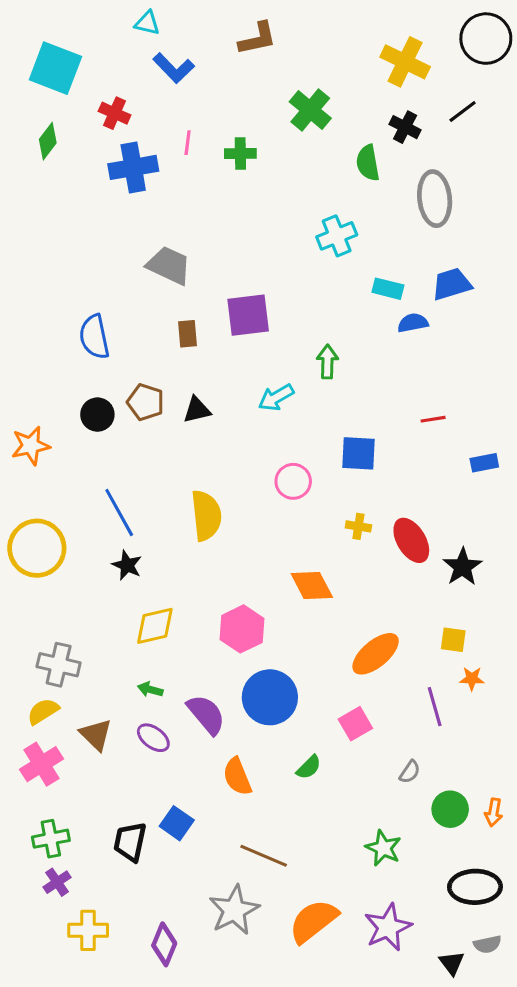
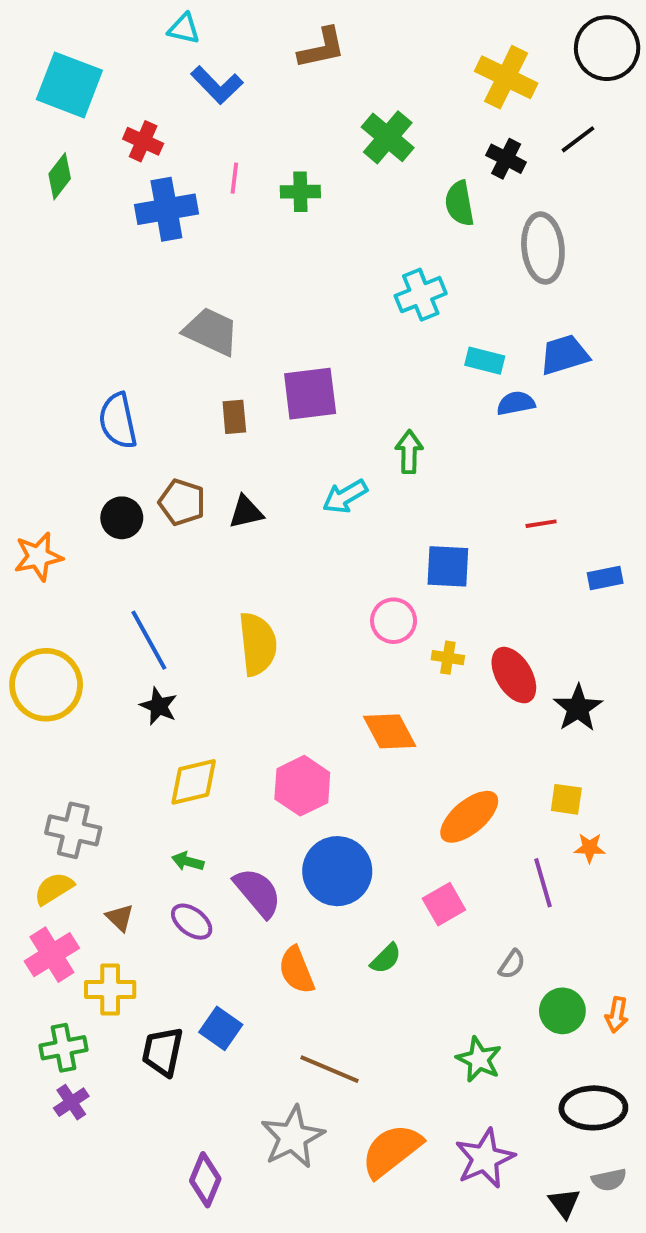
pink circle: (293, 481) -> (394, 621), moved
brown triangle: (96, 735) -> (120, 918), size x0.7
yellow cross: (88, 930) -> (110, 990), moved

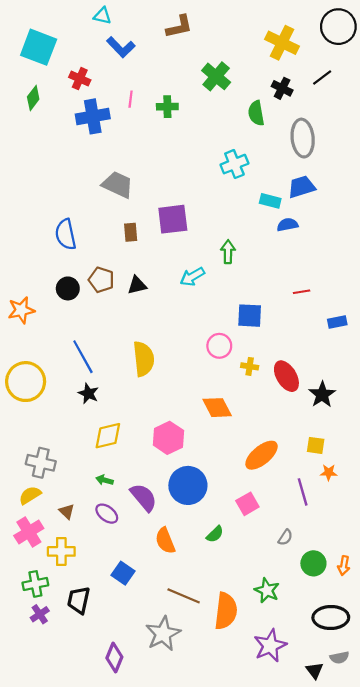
blue trapezoid: (564, 355) -> (302, 187), moved
black trapezoid: (163, 1052) -> (79, 600), moved
orange semicircle: (392, 1151) -> (226, 611), moved, turned 135

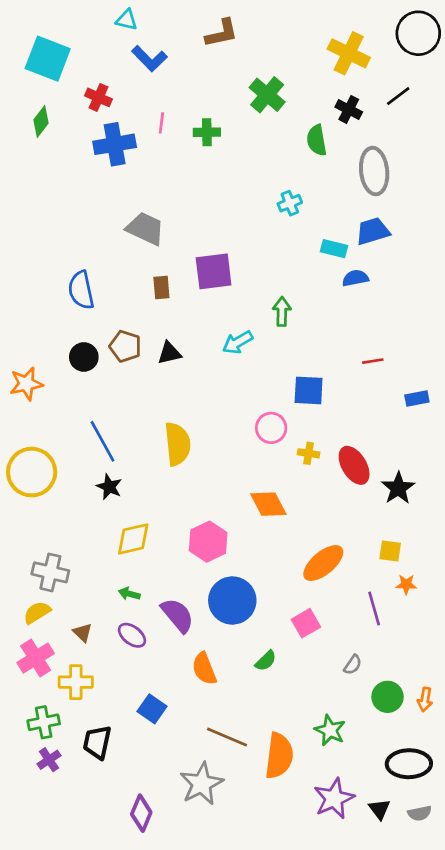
cyan cross: (234, 164) -> (290, 203), size x0.7
black triangle: (315, 671) -> (379, 809), moved

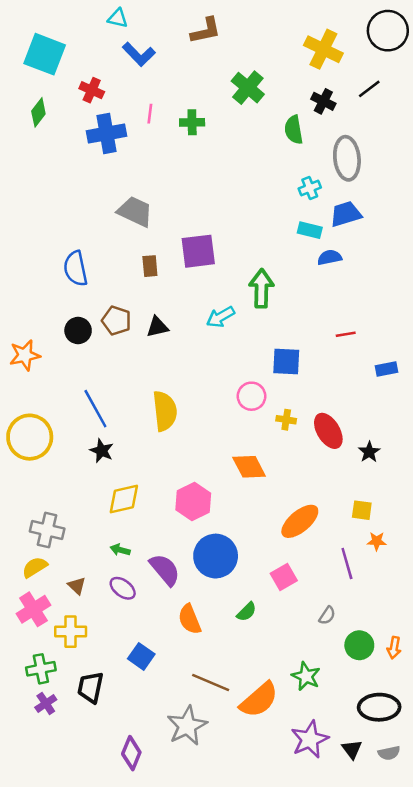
cyan cross: (290, 203) -> (310, 188), moved
green arrow: (282, 312) -> (261, 288), size x1.4
black star: (398, 488) -> (369, 452), size x0.7
orange semicircle: (279, 756) -> (259, 700), turned 42

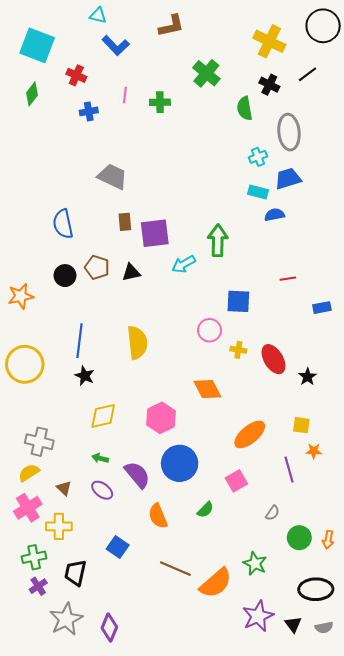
blue cross: (107, 133) -> (89, 111), size x0.6
purple square: (198, 251) -> (155, 233), moved
blue line: (95, 409) -> (79, 341), turned 36
gray star: (187, 726) -> (66, 619), moved

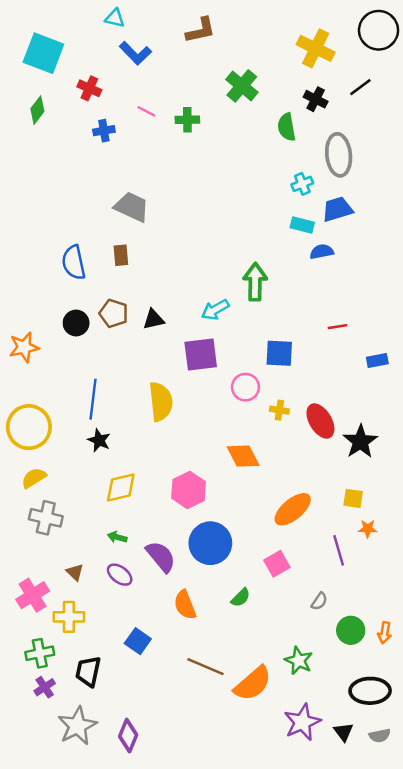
pink line: (125, 95) -> (146, 111), turned -70
brown rectangle: (125, 222) -> (121, 255), moved
purple square: (155, 233) -> (201, 354), moved
black star: (308, 377) -> (360, 442), size x1.6
yellow semicircle: (29, 473) -> (34, 478), moved

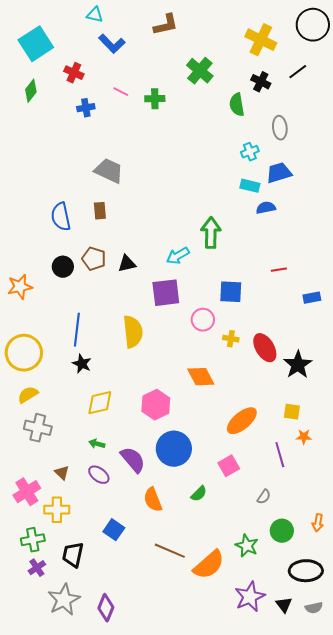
cyan square: (43, 53) -> (36, 44), turned 36
gray ellipse: (339, 155) -> (280, 128), size x0.7
green circle: (351, 630) -> (282, 531), moved

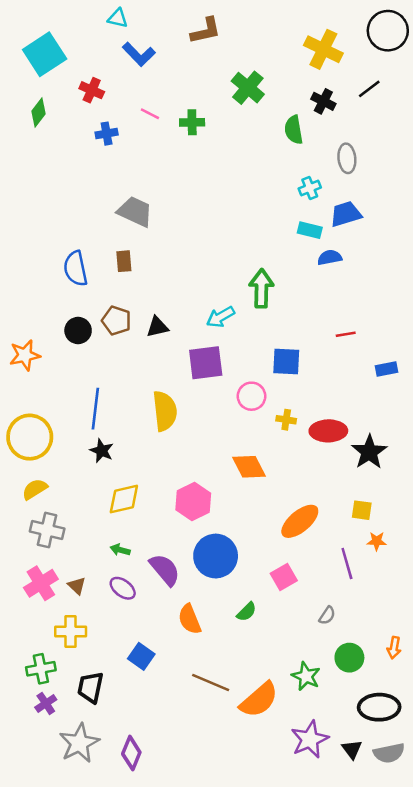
red ellipse: (265, 348) -> (328, 431), turned -60
pink cross: (27, 492) -> (41, 583), moved
gray semicircle: (314, 608) -> (389, 753), size x1.4

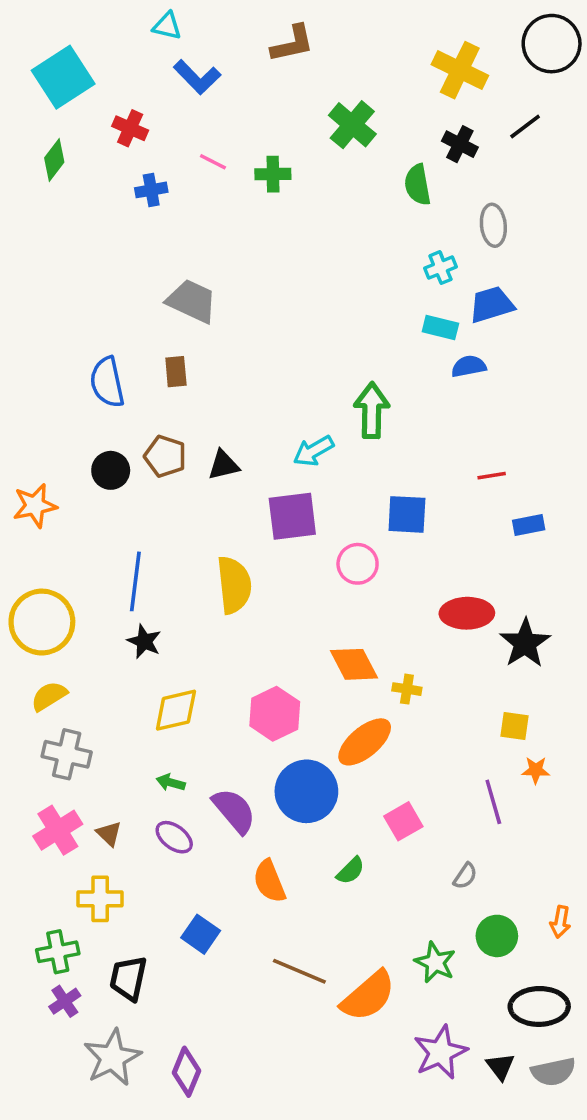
blue rectangle: (387, 369) -> (529, 525), moved
yellow cross: (286, 420) -> (407, 689), moved
orange ellipse: (300, 521) -> (365, 742), moved

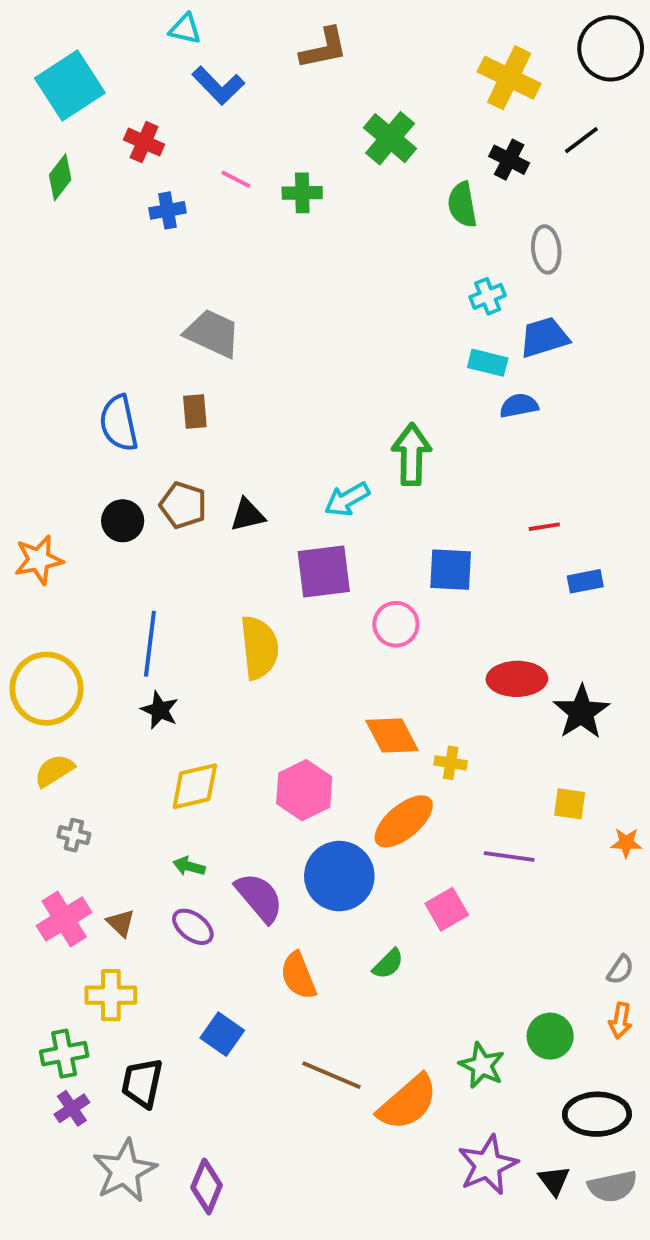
gray cross: (67, 754) -> (74, 835), size x0.6
orange star: (536, 770) -> (626, 843), moved
purple line: (493, 802) -> (509, 857), moved, turned -66
gray semicircle: (465, 876) -> (620, 970), moved

